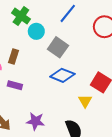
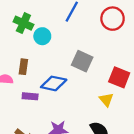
gray square: (58, 47) -> (82, 61), moved
blue diamond: (62, 75) -> (54, 83), moved

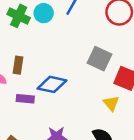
cyan circle: (42, 36) -> (44, 13), moved
gray square: (82, 61) -> (100, 59), moved

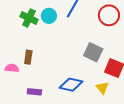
blue diamond: (52, 84) -> (71, 85), moved
purple rectangle: (25, 99) -> (34, 92), moved

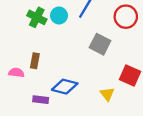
gray square: (93, 52) -> (100, 44), moved
blue diamond: (71, 85) -> (65, 87), moved
yellow triangle: (102, 88) -> (107, 94), moved

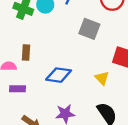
purple rectangle: (41, 100) -> (18, 89), moved

